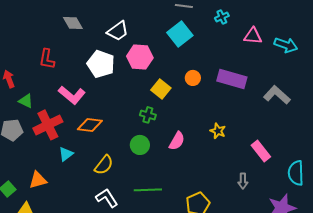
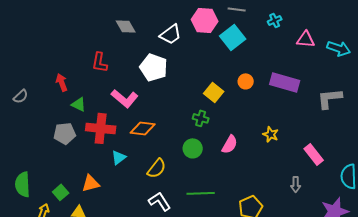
pink hexagon: (140, 57) -> (205, 20), moved
gray L-shape: (277, 95) -> (330, 98), turned -48
red cross: (48, 125) -> (101, 128), turned 32

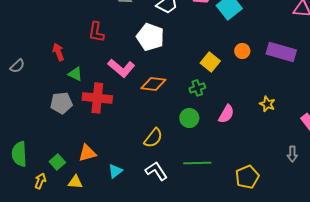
green cross: (201, 118) -> (197, 88), turned -35
orange diamond: (143, 128) -> (153, 84), moved
cyan triangle: (119, 157) -> (115, 171), moved

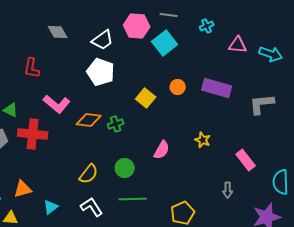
white pentagon: (150, 37) -> (101, 72), moved
green cross: (197, 88) -> (116, 124), moved
green circle: (189, 118) -> (125, 168), moved

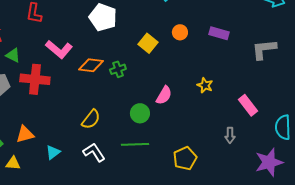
purple rectangle: (217, 88) -> (219, 33), size x0.7
green circle: (125, 168) -> (140, 113), moved

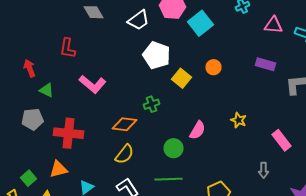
white pentagon: (103, 17) -> (156, 55), moved
purple rectangle: (219, 33) -> (266, 64), moved
orange diamond: (91, 65) -> (124, 124), moved
red cross: (35, 79) -> (68, 133), moved

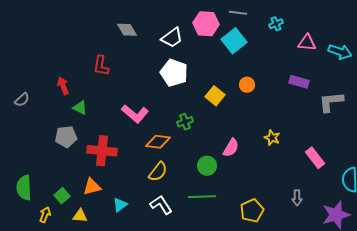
white pentagon: (156, 55) -> (174, 73), moved
pink L-shape: (92, 84) -> (135, 114), moved
gray arrow: (264, 170) -> (297, 198), moved

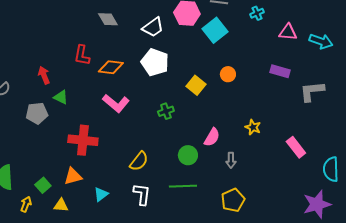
gray pentagon: (66, 137) -> (37, 113), moved
orange diamond: (158, 142) -> (111, 67), moved
gray arrow: (297, 198) -> (231, 160), moved
white L-shape: (161, 205) -> (142, 194), turned 40

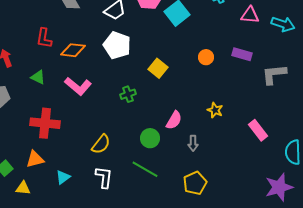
orange circle: (228, 74) -> (206, 57), moved
green triangle: (61, 97) -> (38, 77), moved
green line: (183, 186) -> (145, 169), turned 32

